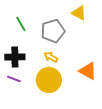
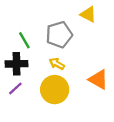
green line: (21, 24) -> (24, 40), moved
purple line: (14, 79) -> (15, 88), turned -64

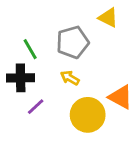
purple line: (15, 88) -> (36, 107), moved
yellow circle: (55, 90) -> (88, 115), moved

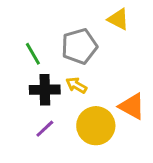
black cross: (21, 78) -> (45, 90), moved
purple line: (36, 107) -> (45, 129), moved

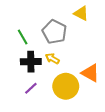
gray pentagon: (79, 46) -> (54, 32), turned -30

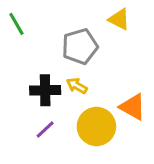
gray pentagon: (54, 32) -> (80, 46), turned 30
green line: (23, 37) -> (16, 24), moved

